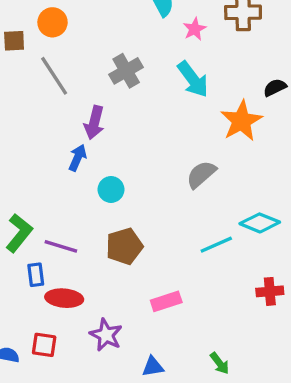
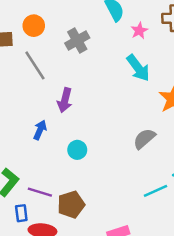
gray cross: (126, 71) -> (77, 41), moved
blue arrow: (78, 158) -> (40, 130), moved
brown pentagon: (124, 246) -> (71, 205), moved

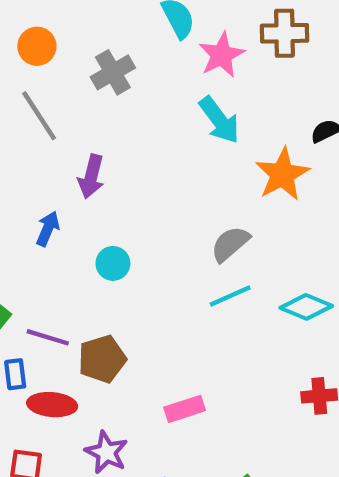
pink star: (139, 31) -> (222, 55), size x1.5
cyan line: (155, 191) -> (230, 296), moved

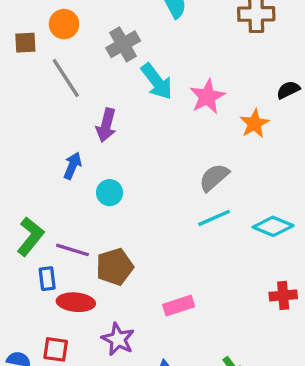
pink star: (222, 55) -> (207, 97), moved
cyan arrow: (219, 120) -> (157, 81), moved
orange star: (282, 174) -> (255, 124), size x0.7
cyan circle: (113, 263) -> (110, 193), moved

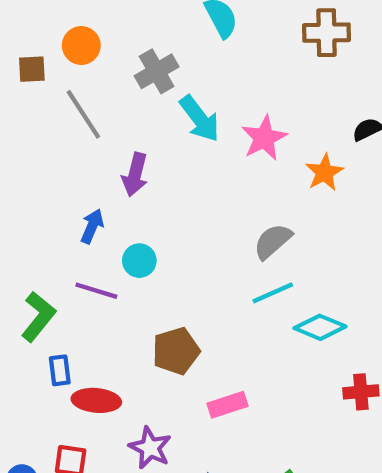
cyan diamond: (273, 226) -> (320, 327), moved
purple line: (72, 250) -> (96, 291), moved
brown pentagon: (115, 267) -> (176, 351), moved

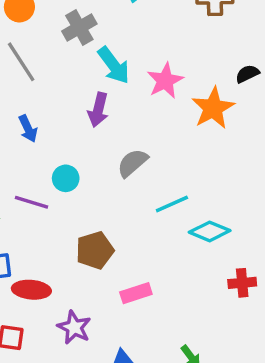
orange star: (324, 172) -> (213, 108), size x1.4
purple arrow: (135, 175) -> (98, 110), moved
blue arrow: (92, 226) -> (28, 129), moved, turned 132
gray semicircle: (273, 241) -> (132, 163), moved

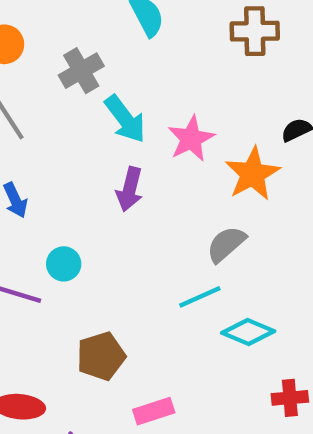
purple arrow: (98, 110) -> (130, 189), moved
gray semicircle: (132, 163) -> (226, 244), moved

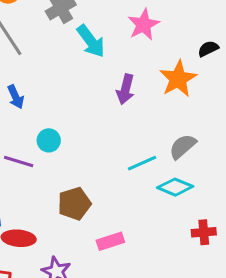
pink star: (191, 139) -> (144, 25), moved
purple arrow: (130, 189) -> (125, 89), moved
gray semicircle: (226, 244) -> (183, 146), moved

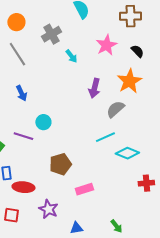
cyan arrow: (91, 41) -> (71, 56), size x0.6
black semicircle: (208, 49) -> (137, 51), moved, turned 72
gray semicircle: (183, 146) -> (115, 109), moved

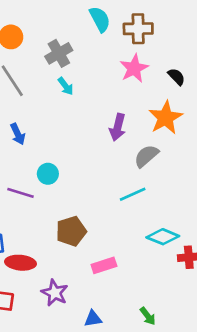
brown cross: (130, 16) -> (138, 29), moved
cyan arrow: (71, 56) -> (66, 86), moved
cyan diamond: (127, 153) -> (163, 237), moved

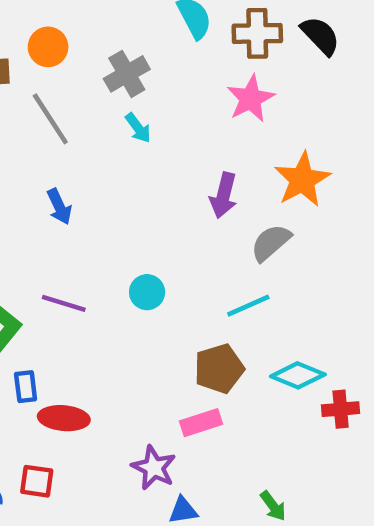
black semicircle: (176, 77) -> (320, 36), moved, size x1.4
cyan circle: (48, 174) -> (147, 292), moved
brown pentagon: (71, 231) -> (219, 369), moved
purple star: (55, 293) -> (154, 468), moved

